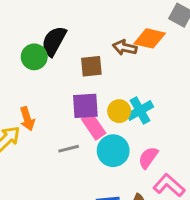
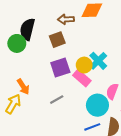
brown arrow: (125, 48) -> (66, 19), moved
pink rectangle: (94, 126) -> (82, 78), moved
cyan circle: (113, 151) -> (97, 105), moved

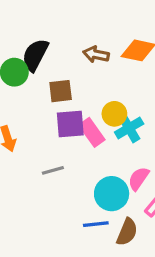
brown square: (57, 40) -> (61, 91), moved
yellow circle: (84, 65) -> (114, 114), moved
pink rectangle: (82, 78) -> (92, 132), moved

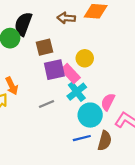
cyan cross: (129, 128) -> (77, 92), moved

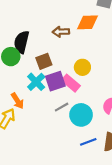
cyan cross: (77, 92) -> (36, 82), moved
gray line: (46, 104) -> (62, 107), moved
cyan circle: (90, 115) -> (81, 115), moved

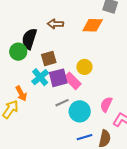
brown arrow: (61, 32) -> (55, 24), moved

